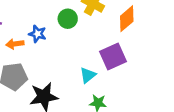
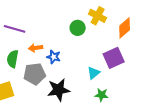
blue star: (38, 34) -> (54, 57), moved

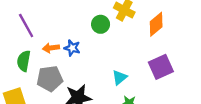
purple line: (15, 29) -> (26, 25), turned 45
blue star: (54, 57) -> (72, 48), moved
purple square: (114, 58) -> (161, 67), moved

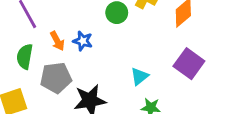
orange arrow: (51, 48) -> (57, 41), turned -112
purple square: (161, 67) -> (189, 64), turned -30

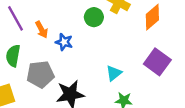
orange arrow: (57, 41) -> (42, 30), moved

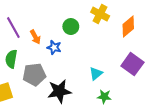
green circle: (94, 17) -> (71, 27), moved

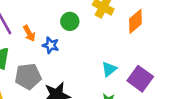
purple square: (132, 64) -> (140, 79), moved
cyan triangle: (96, 74) -> (109, 69), moved

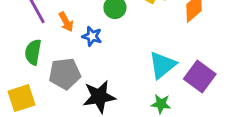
cyan triangle: (109, 69) -> (162, 65), size x1.5

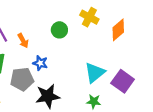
blue star: (92, 36) -> (40, 63), moved

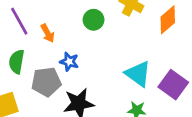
cyan triangle: (95, 73) -> (138, 74), turned -45

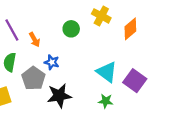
gray pentagon: (46, 82) -> (33, 78), turned -30

